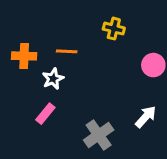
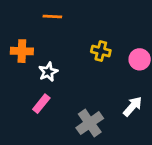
yellow cross: (114, 29) -> (101, 51), moved
orange line: (67, 51) -> (52, 16), moved

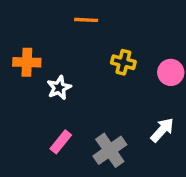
orange line: (52, 16) -> (86, 20), moved
pink rectangle: (41, 104) -> (61, 142), moved

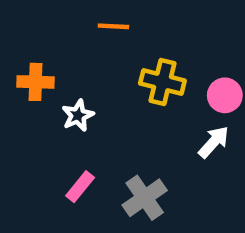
yellow cross: (123, 62) -> (162, 82), size x1.4
white arrow: (162, 130) -> (214, 142), moved

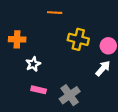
white star: (78, 115) -> (33, 64), moved
pink rectangle: (80, 187) -> (39, 90), turned 64

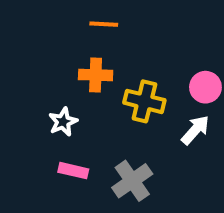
orange cross: (17, 39) -> (96, 75), moved
yellow cross: (78, 39) -> (144, 101), moved

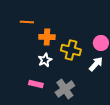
orange line: (104, 24) -> (27, 22), moved
white star: (63, 122) -> (45, 60), moved

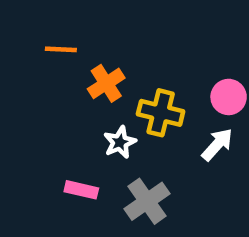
orange cross: (47, 37) -> (106, 83), turned -35
white star: (45, 60) -> (120, 142), moved

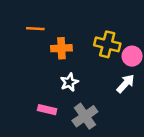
orange cross: (106, 83) -> (61, 48), turned 30
yellow cross: (161, 113) -> (107, 44), moved

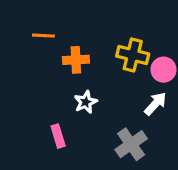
pink rectangle: (47, 110) -> (58, 136), turned 60
gray cross: (85, 116) -> (131, 144), moved

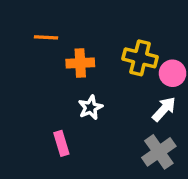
gray cross: (131, 144) -> (159, 152), moved

